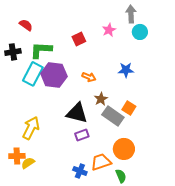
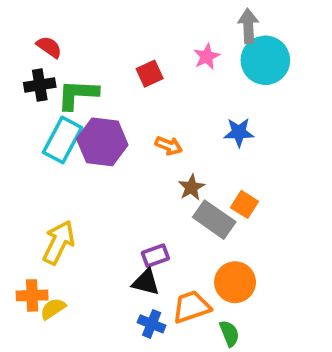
cyan circle: (140, 32) -> (265, 60), size x1.6
black cross: (13, 52) -> (40, 85), moved
black triangle: (77, 113) -> (146, 282), moved, size x0.7

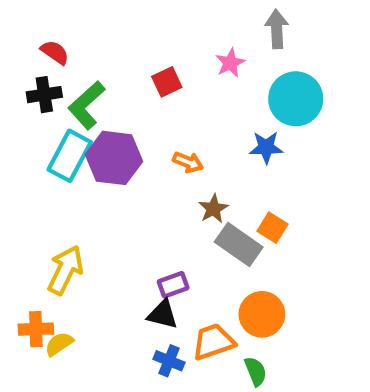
cyan circle: (265, 60) -> (296, 99), moved
green L-shape: (78, 94) -> (87, 105), turned -45

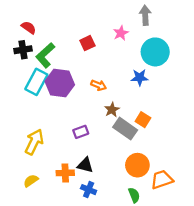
purple rectangle: (173, 285) -> (81, 132), moved
orange cross: (36, 329) -> (65, 173), moved
orange trapezoid: (213, 342) -> (162, 180), moved

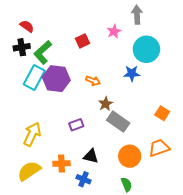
orange square: (143, 120) -> (162, 113), moved
black triangle: (85, 165) -> (91, 156), moved
orange trapezoid: (162, 180) -> (159, 148), moved
yellow semicircle: (31, 181) -> (29, 171), size x1.6

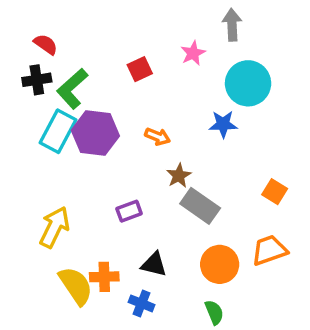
yellow semicircle: (29, 171) -> (76, 286), moved, turned 90

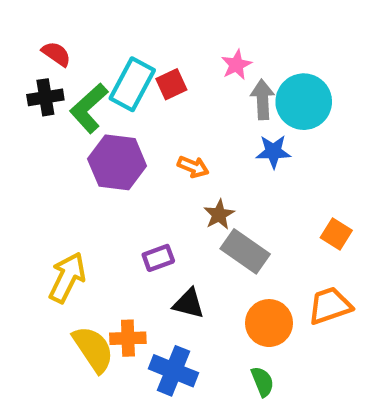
gray arrow: (232, 25) -> (262, 99), moved
cyan rectangle: (58, 131) -> (132, 84), moved
black triangle: (154, 264) -> (189, 303), moved
blue cross: (142, 303) -> (174, 371), size x1.5

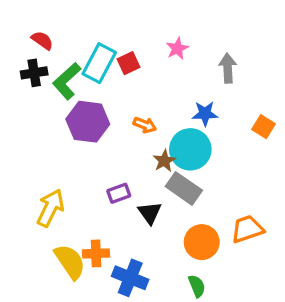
gray arrow: (262, 99) -> (228, 68), moved
cyan circle: (304, 102) -> (190, 149), moved
orange square: (336, 234) -> (264, 127), moved
black triangle: (189, 303) -> (150, 213), moved, turned 40

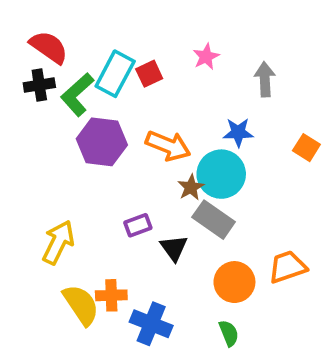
red semicircle: (42, 40) -> (49, 47), size x1.5
orange arrow: (145, 125) -> (168, 146), size x1.6

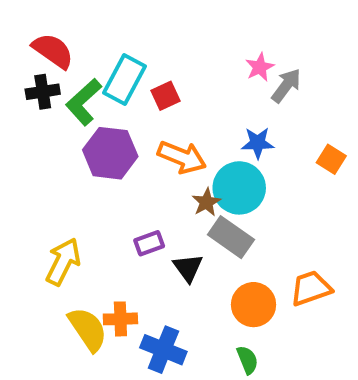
pink star: (206, 57) -> (260, 67), moved
red square: (149, 74) -> (165, 96), moved
gray arrow: (265, 79) -> (286, 86), turned 40

